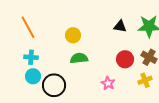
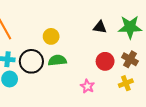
black circle: (54, 85) -> (31, 61), moved

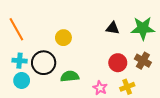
green semicircle: (57, 60) -> (70, 76), moved
yellow cross: (126, 83) -> (127, 87), moved

